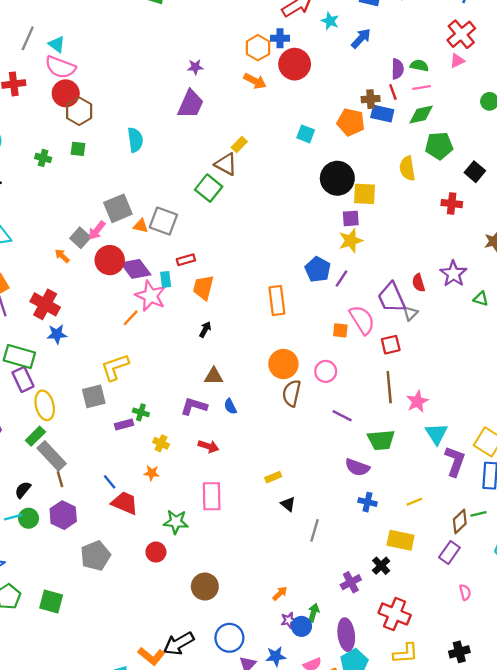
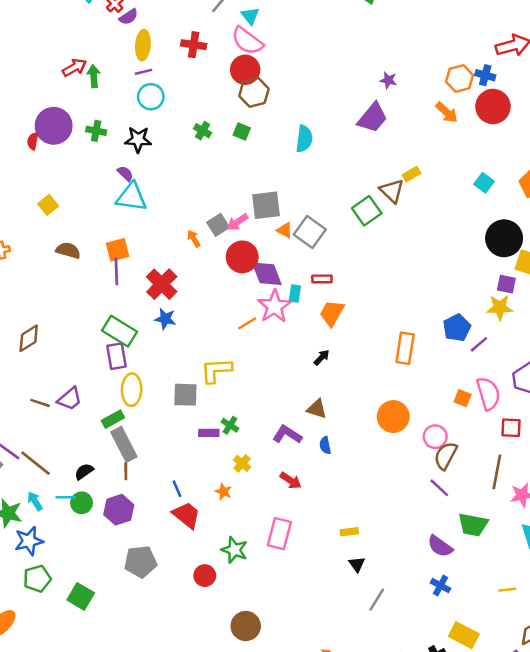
brown semicircle: (292, 393) -> (446, 456), moved
yellow line: (414, 502) -> (507, 590), moved

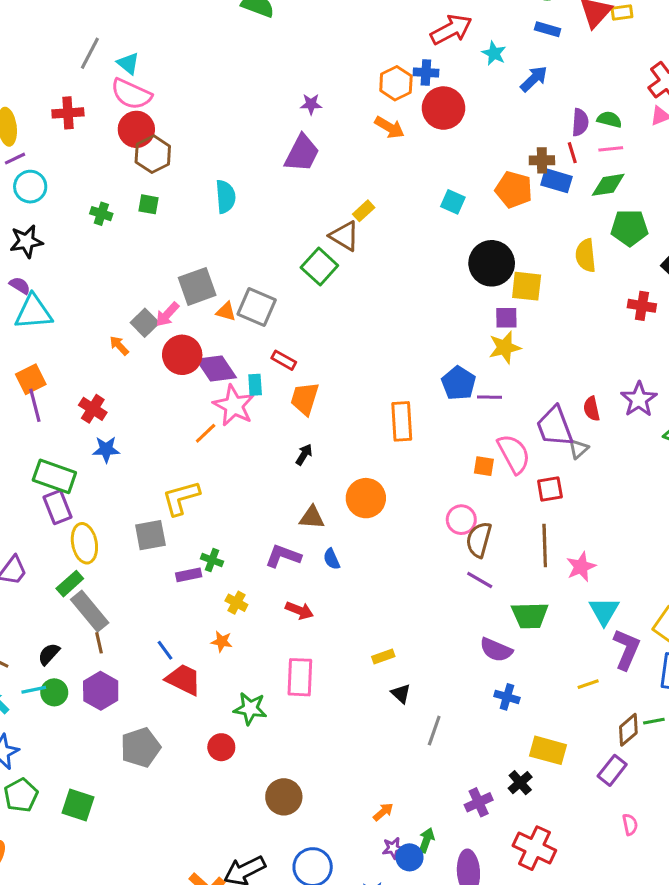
red rectangle: (322, 279) -> (284, 360), turned 42
red cross: (162, 284) -> (93, 409), size x0.7
purple line: (479, 344) -> (489, 397), turned 54
orange circle: (393, 417) -> (366, 498), moved

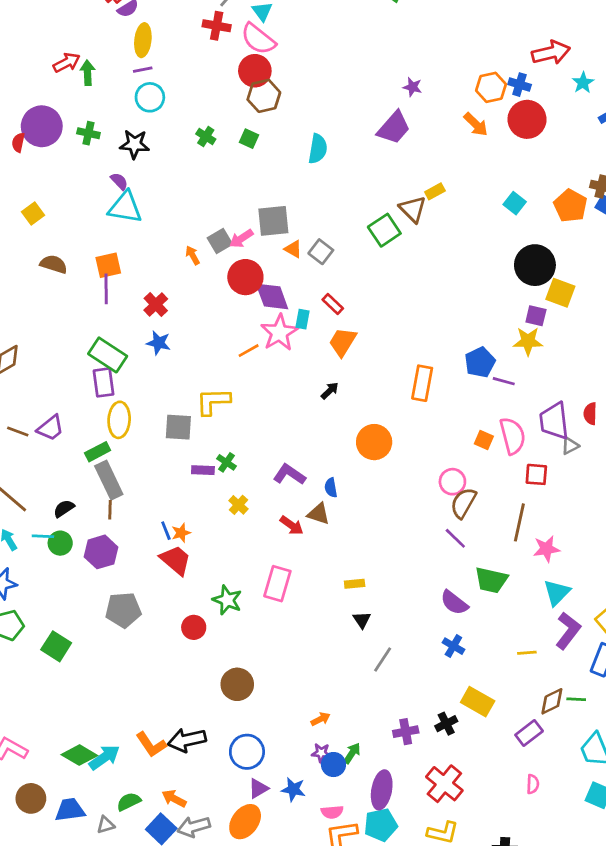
red cross: (68, 113) -> (217, 26), moved
gray square: (257, 307) -> (321, 252), size x0.7
brown triangle: (312, 517) -> (319, 514), moved
orange star: (222, 641) -> (181, 533), moved, turned 30

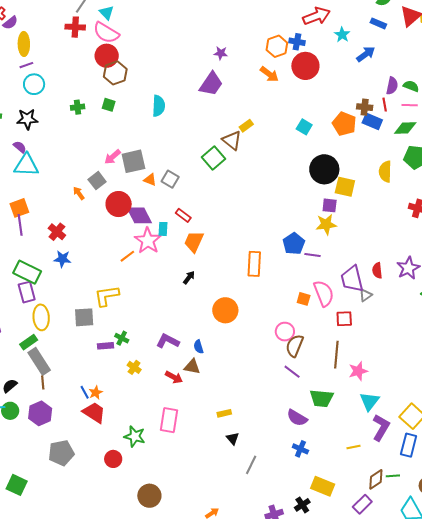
green cross: (206, 136) -> (78, 107), turned -32
pink arrow: (241, 239) -> (113, 157), moved

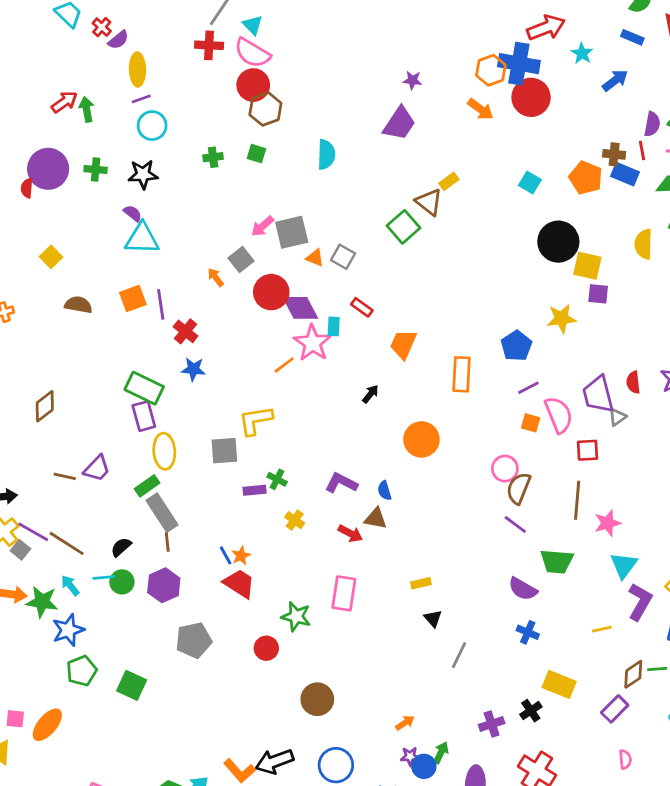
blue cross: (297, 42) -> (519, 64), size x1.8
purple square: (330, 205) -> (598, 294), moved
purple line: (20, 225) -> (161, 304), moved
orange trapezoid: (194, 242) -> (403, 344), moved
purple line: (313, 255) -> (528, 388), moved, turned -35

